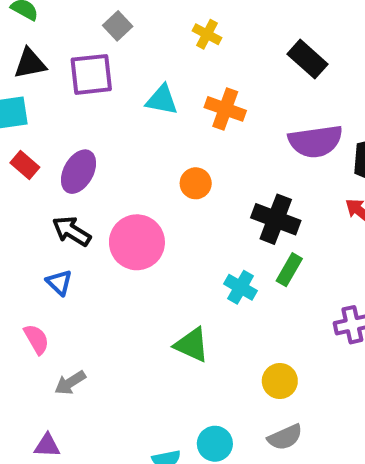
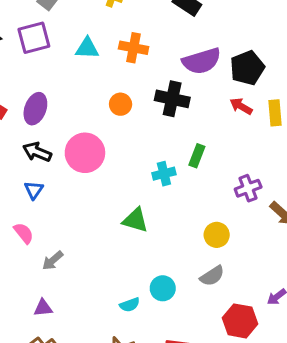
black cross: (276, 219) -> (172, 99), moved
blue triangle: (59, 282) -> (34, 190), turned 30
cyan cross: (240, 287) -> (164, 174), turned -35
yellow circle: (280, 381) -> (217, 235), moved

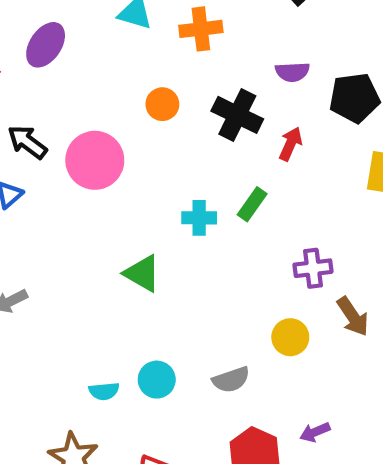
orange cross: (134, 48) -> (201, 29), turned -32
purple semicircle: (202, 61) -> (292, 72), size x0.6
red arrow: (241, 106) -> (291, 144), moved, turned 70
purple ellipse: (35, 109) -> (46, 45), moved
yellow circle: (217, 235) -> (290, 337), moved

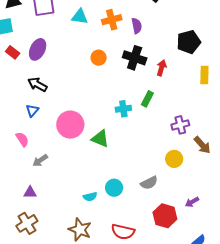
purple ellipse: (46, 45) -> (38, 49), moved
purple semicircle: (292, 72) -> (137, 26), moved, turned -91
pink circle: (95, 160) -> (70, 125), moved

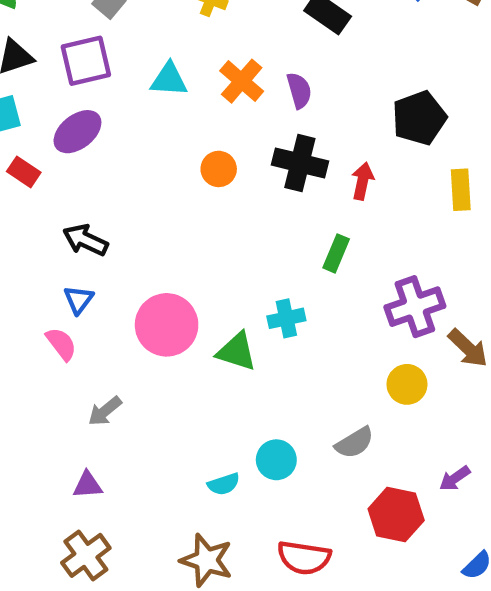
orange cross: (112, 20) -> (242, 81), turned -30
purple ellipse: (38, 49) -> (77, 132), moved, turned 30
cyan cross: (123, 109) -> (286, 318), moved
purple cross: (180, 125) -> (415, 307), size x1.4
pink semicircle: (22, 139) -> (61, 344), moved

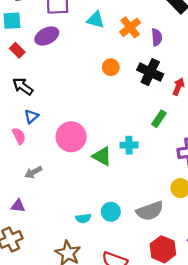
black arrow: (85, 240) -> (23, 86), moved
gray semicircle: (355, 443) -> (150, 211), size x1.4

